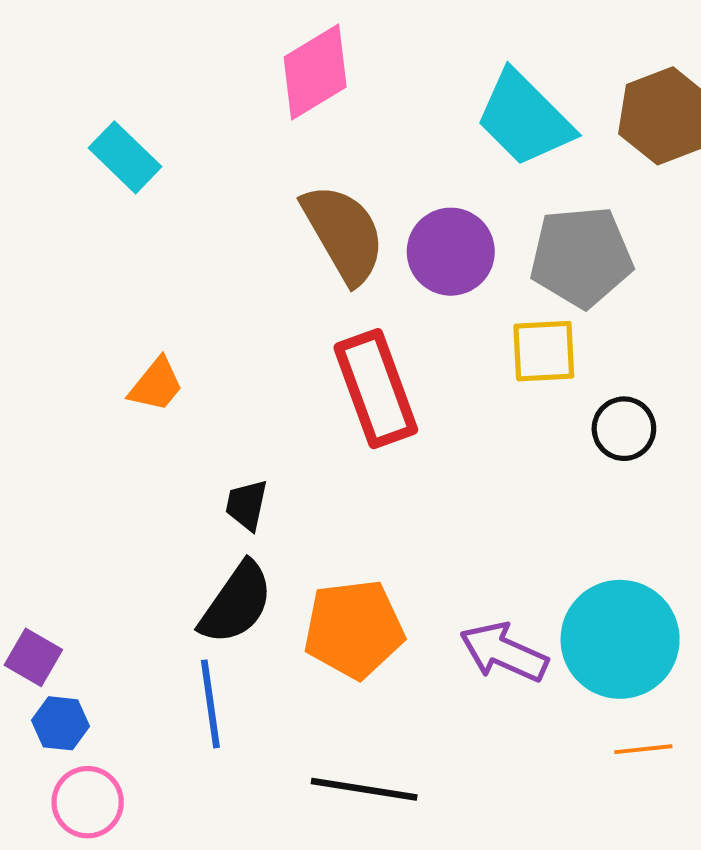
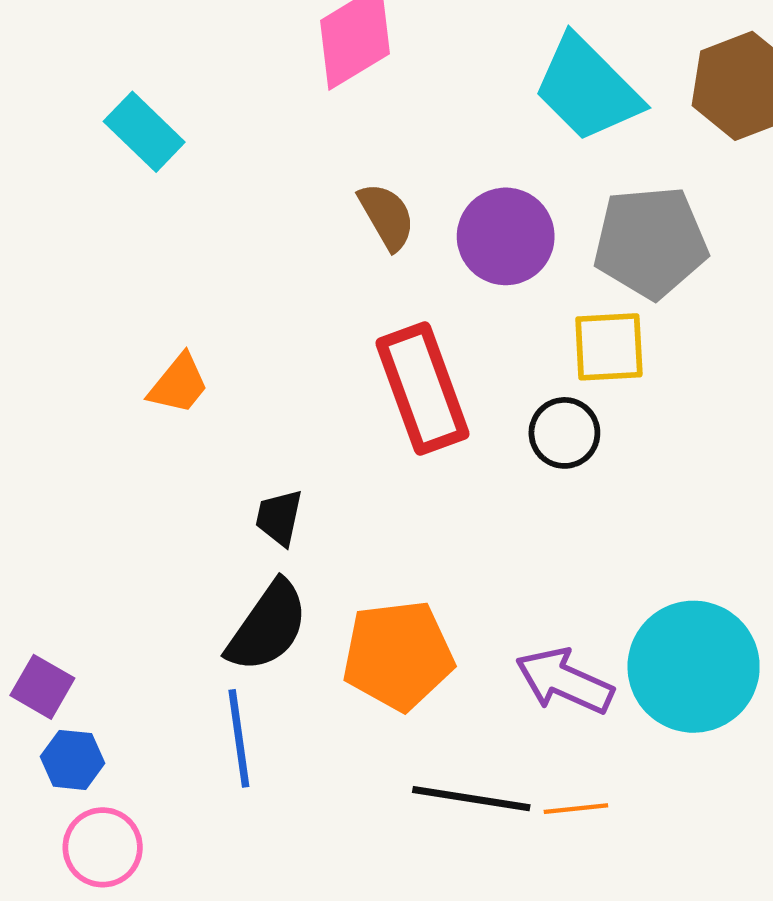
brown semicircle: (344, 234) -> (387, 216), size x0.6
black circle: (624, 429) -> (564, 433), moved
orange line: (643, 749) -> (576, 809), moved
black line: (364, 789) -> (471, 799), moved

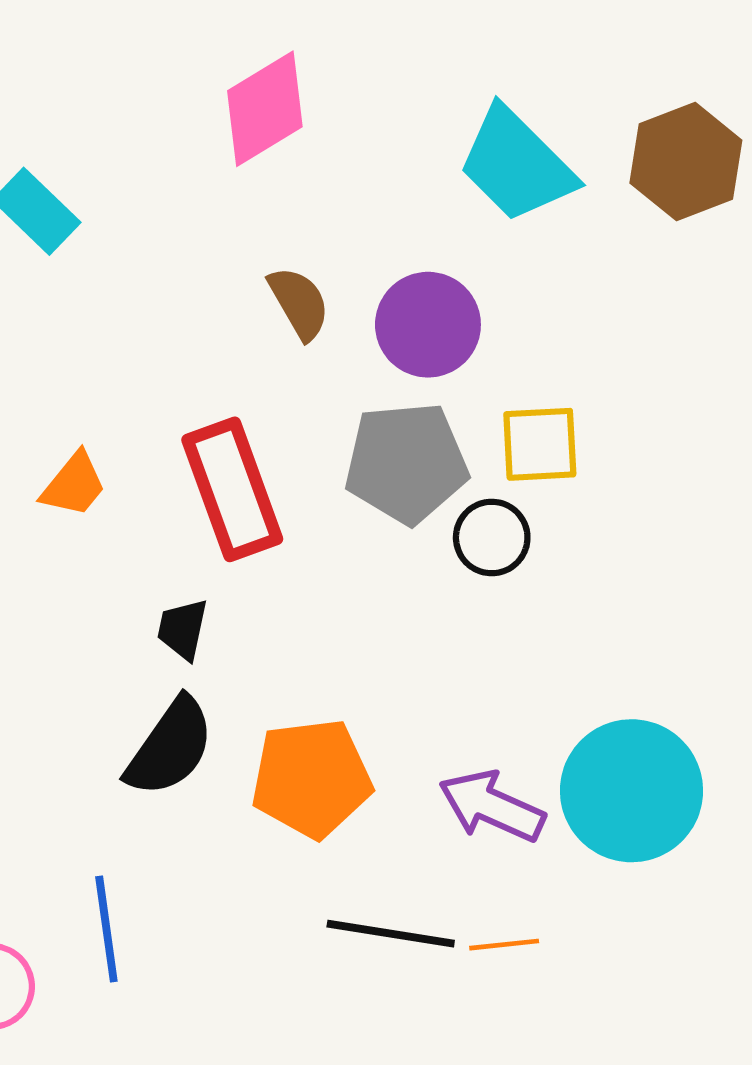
gray pentagon: (651, 242) -> (406, 463), moved
red rectangle: (422, 388) -> (232, 489), moved
blue line: (239, 738) -> (106, 929), moved

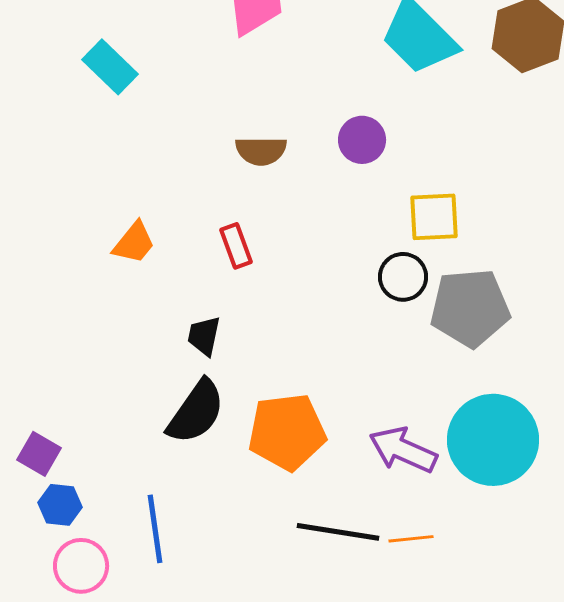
brown semicircle: (299, 303) -> (261, 151), moved, turned 120
purple circle: (428, 325) -> (362, 140), size x0.7
gray pentagon: (406, 463) -> (470, 308), moved
red rectangle: (232, 489) -> (236, 246), size x0.5

